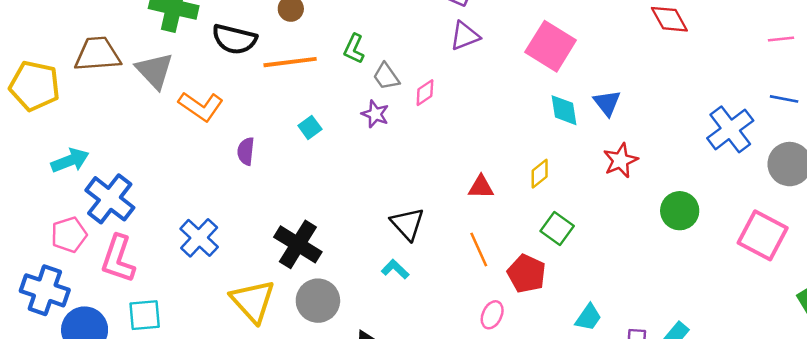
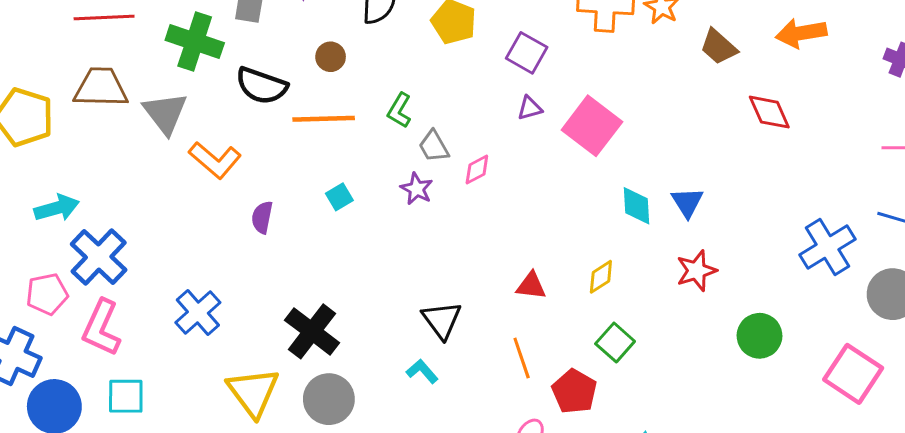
purple triangle: (465, 36) -> (530, 108), size x0.7
pink square: (551, 46) -> (592, 126), moved

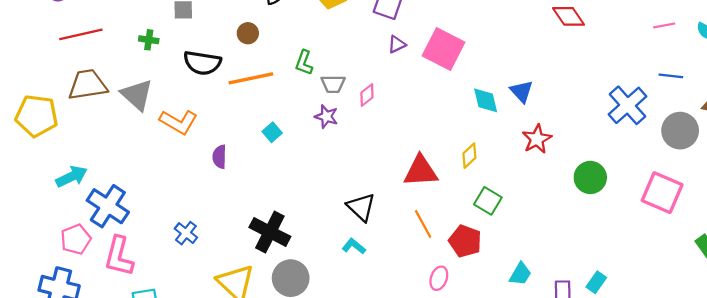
green cross: (195, 42) -> (149, 40), size x0.5
gray trapezoid: (434, 146) -> (333, 84), turned -50
red triangle: (531, 286) -> (421, 171), size x1.6
blue cross: (198, 313) -> (186, 233), size x0.7

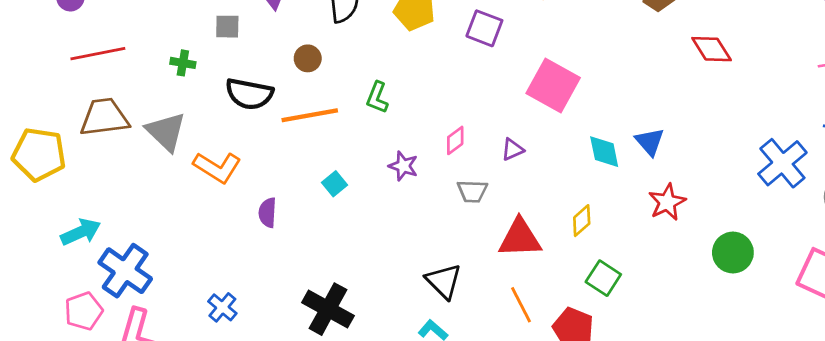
purple triangle: (397, 44) -> (512, 149), moved
gray trapezoid: (333, 84) -> (472, 191), moved

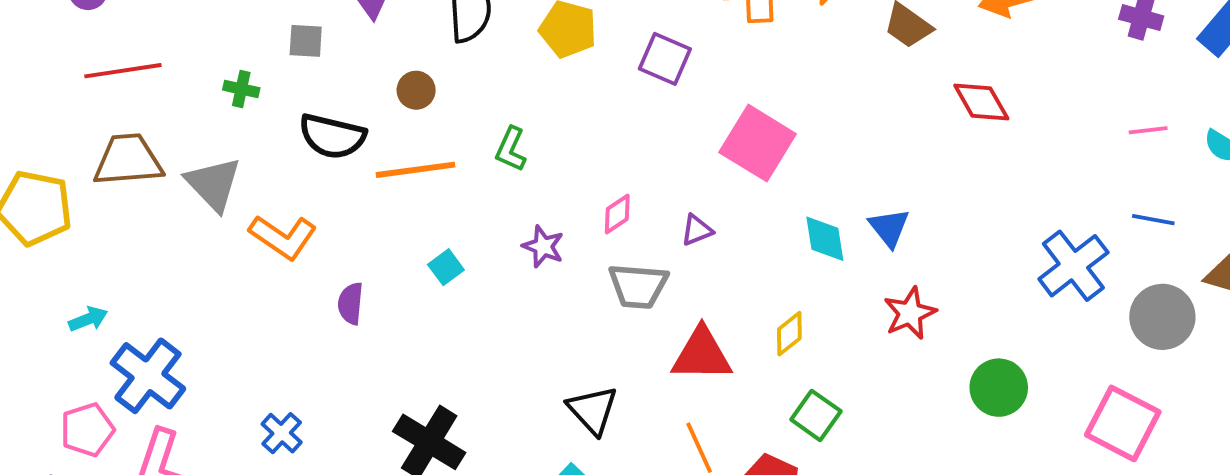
gray trapezoid: (472, 191) -> (638, 286), size x1.4
cyan arrow: (81, 232) -> (88, 319), size x0.7

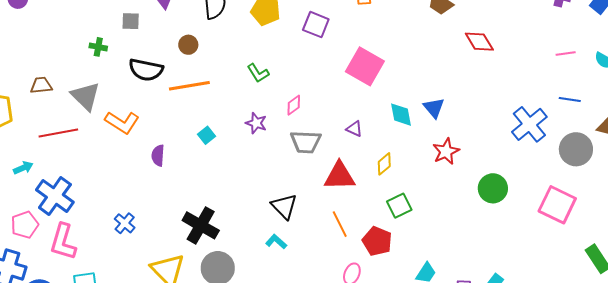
red line: (123, 71) -> (58, 133), moved
green L-shape: (511, 149) -> (258, 73), moved, turned -55
brown trapezoid: (128, 160) -> (41, 85), size x0.6
purple triangle: (697, 230) -> (354, 129), moved, turned 48
green square: (816, 415) -> (399, 206), turned 30

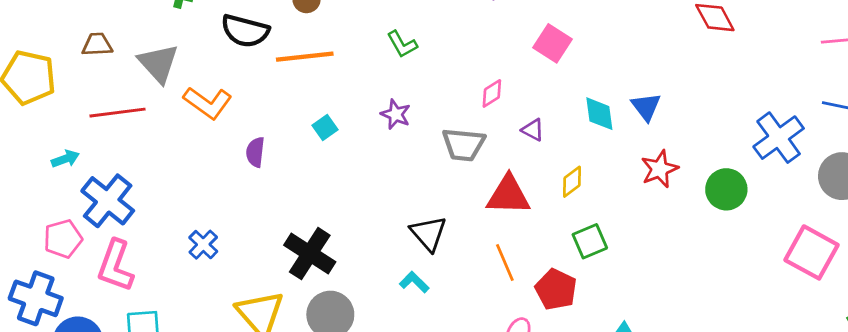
pink square: (365, 66) -> (552, 43), size x0.7
pink diamond: (294, 105) -> (492, 93), moved
green circle: (493, 188) -> (726, 189), moved

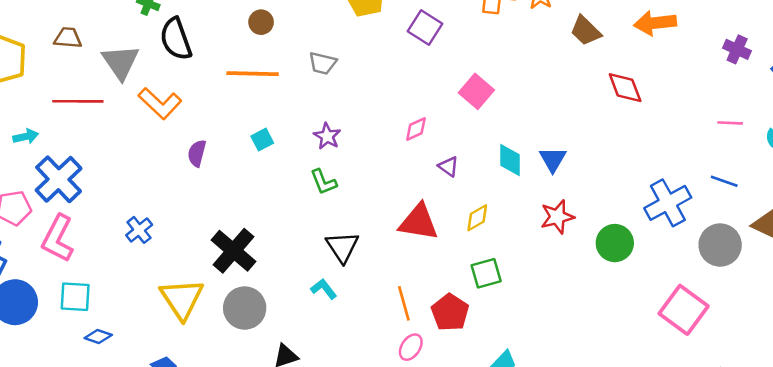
black semicircle: (245, 31) -> (176, 39), moved, turned 48
green L-shape: (402, 44) -> (323, 182), moved
gray trapezoid: (464, 145) -> (323, 63), moved, size x0.7
orange line: (505, 262) -> (404, 303), moved

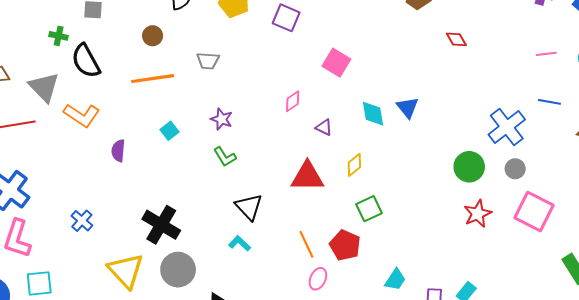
red diamond: (625, 88) -> (456, 39), size x0.7
red star: (557, 217) -> (478, 214), moved
gray circle: (720, 245) -> (515, 169), moved, size x0.6

